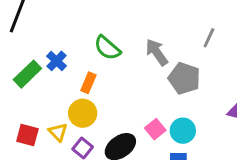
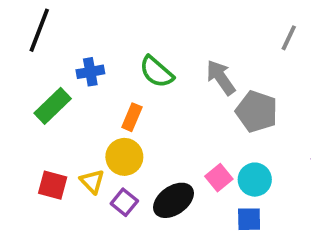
gray line: (209, 38) -> (289, 38), moved
blue cross: (56, 61) -> (90, 72), moved, turned 36

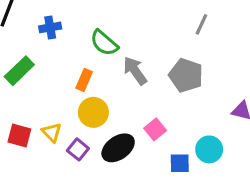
gray line: (289, 38) -> (201, 24), moved
blue cross: (90, 72) -> (50, 27), moved
gray arrow: (221, 77) -> (135, 71), moved
yellow circle: (124, 157) -> (93, 112), moved
cyan circle: (255, 180) -> (209, 149), moved

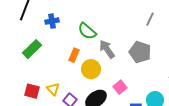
yellow circle: (93, 112) -> (91, 69), moved

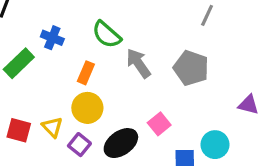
blue cross: (52, 21) -> (52, 38), moved, turned 32
yellow circle: (91, 69) -> (87, 108), moved

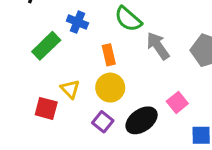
orange rectangle: (86, 73) -> (109, 55), turned -36
yellow triangle: (52, 127) -> (70, 89), moved

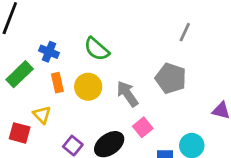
gray arrow: (158, 46) -> (127, 94), moved
orange rectangle: (109, 55) -> (57, 83), moved
yellow circle: (110, 88) -> (88, 87), moved

